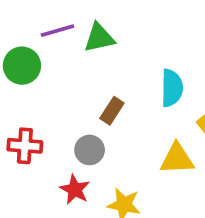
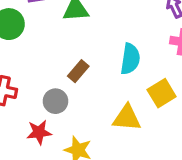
red star: (75, 190) -> (39, 132), turned 30

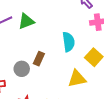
gray circle: (56, 101) -> (22, 69), moved

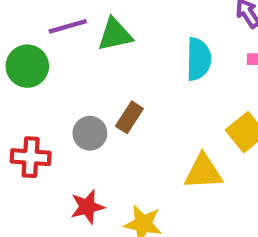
cyan semicircle: (68, 42) -> (199, 59), moved

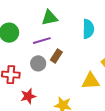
purple line: (68, 26) -> (42, 41), moved
red star: (87, 207) -> (28, 96), moved

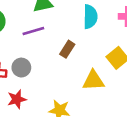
brown rectangle: (56, 56) -> (67, 49), moved
gray circle: (38, 63) -> (21, 68), moved

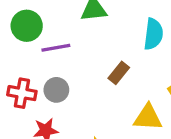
purple line: (33, 31) -> (56, 48), moved

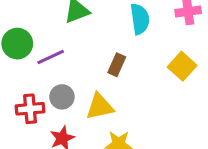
yellow triangle: (148, 117) -> (100, 107), moved

